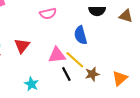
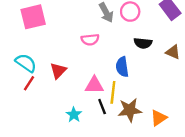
yellow line: (75, 60) -> (113, 92), turned 48
brown star: (92, 74) -> (130, 110), size x1.5
cyan star: (31, 84) -> (74, 115), moved

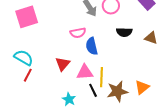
blue semicircle: (122, 67) -> (92, 46), moved
red triangle: (58, 71) -> (63, 64), moved
orange triangle: (159, 118) -> (142, 87), moved

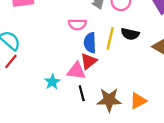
red triangle: (63, 64) -> (89, 61), moved
yellow line: (102, 77) -> (110, 38), moved
cyan star: (69, 99) -> (52, 82), moved

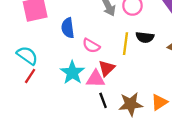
pink semicircle: (77, 24) -> (91, 46), moved, turned 36
blue semicircle: (90, 43) -> (68, 28), moved
cyan star: (52, 82) -> (72, 73), moved, size x1.5

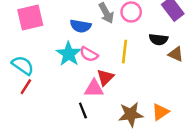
blue semicircle: (68, 28) -> (81, 26), moved, turned -72
black semicircle: (145, 37) -> (158, 39), moved
cyan star: (72, 73) -> (69, 54), moved
black line: (103, 100) -> (83, 110), moved

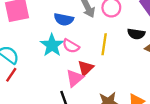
pink triangle: (94, 89) -> (75, 78), turned -42

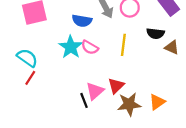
red triangle: (86, 68) -> (116, 86), moved
pink triangle: (75, 78) -> (95, 91), moved

